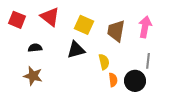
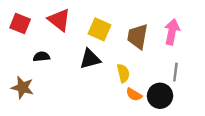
brown star: (33, 76) -> (22, 87), moved
orange semicircle: (113, 80) -> (134, 95), turned 128

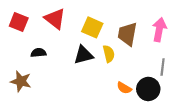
yellow semicircle: (123, 73) -> (109, 54), moved

